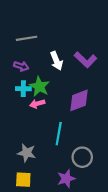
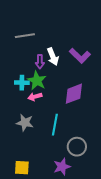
purple arrow: (21, 66) -> (40, 62), moved, turned 72
gray star: (27, 153) -> (25, 123), moved

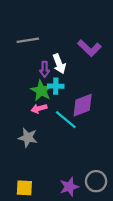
purple L-shape: (80, 56) -> (89, 48), moved
cyan cross: (22, 83) -> (56, 86), moved
cyan line: (55, 125) -> (66, 120), moved, turned -60
gray circle: (77, 147) -> (96, 181), moved

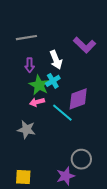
purple arrow: (45, 69) -> (30, 65), moved
cyan cross: (56, 86) -> (53, 81), turned -32
gray circle: (96, 181) -> (81, 159), moved

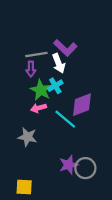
gray line: (26, 38) -> (36, 54), moved
purple L-shape: (85, 45) -> (65, 48), moved
purple star: (66, 176) -> (69, 165), moved

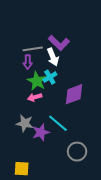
cyan line: (65, 119) -> (58, 123), moved
purple star: (69, 165) -> (41, 132), moved

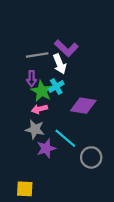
purple arrow: (28, 62) -> (32, 79), moved
purple diamond: (74, 94) -> (83, 106), turned 30
gray star: (25, 123) -> (35, 129), moved
gray circle: (77, 152) -> (91, 157), moved

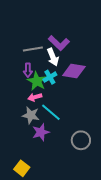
purple diamond: (83, 106) -> (74, 71), moved
cyan line: (65, 138) -> (51, 112), moved
yellow square: (25, 189) -> (22, 168), turned 35

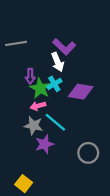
gray line: (33, 49) -> (16, 43), moved
purple diamond: (74, 71) -> (81, 92), moved

